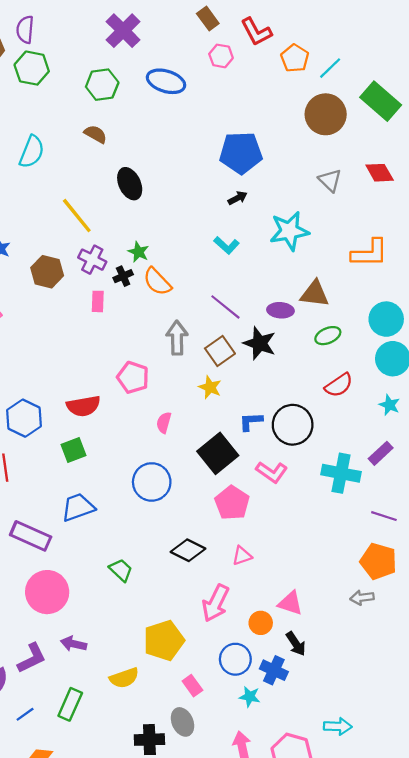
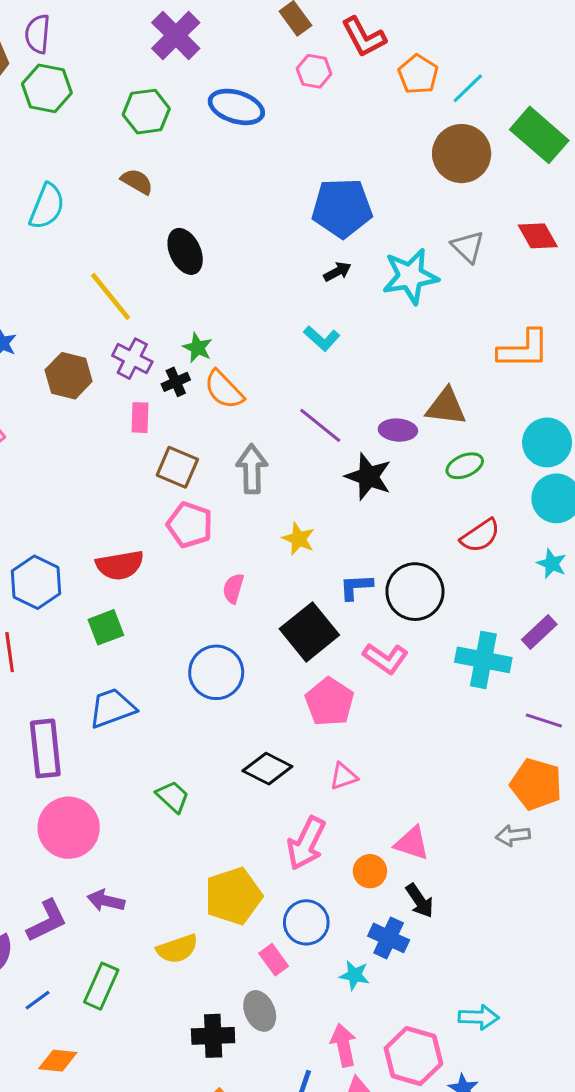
cyan star: (289, 231) -> (410, 276), moved
brown square: (220, 351) -> (177, 467), moved, turned -32
purple rectangle: (31, 536) -> (45, 748), turned 60
blue circle: (235, 659) -> (306, 922), moved

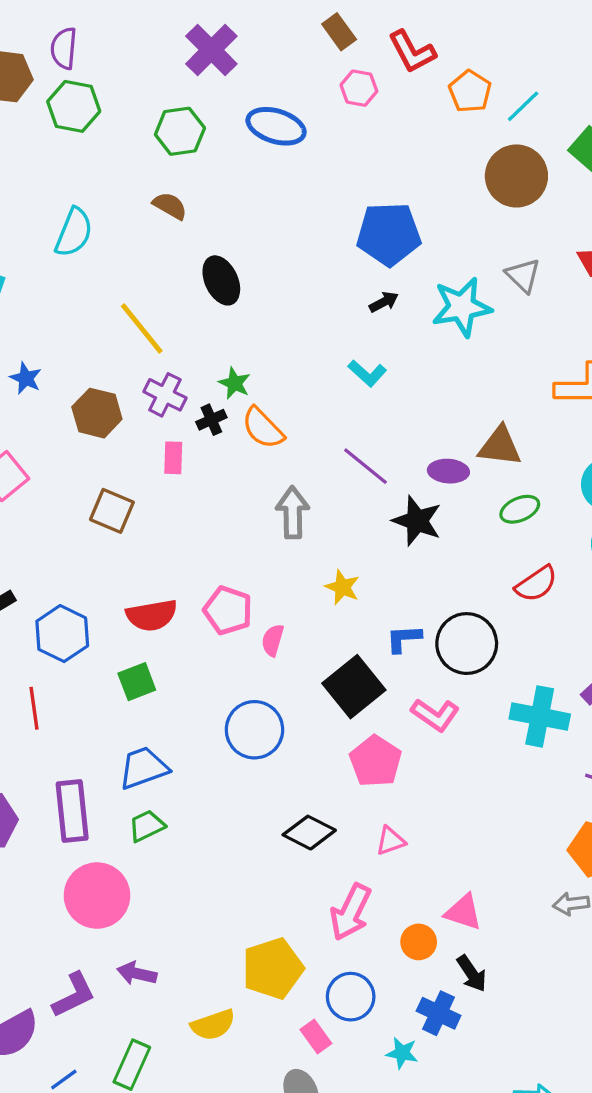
brown square: (177, 467) -> (112, 511), moved
pink pentagon: (190, 525) -> (228, 610), moved
green trapezoid: (173, 797) -> (147, 826), moved, turned -69

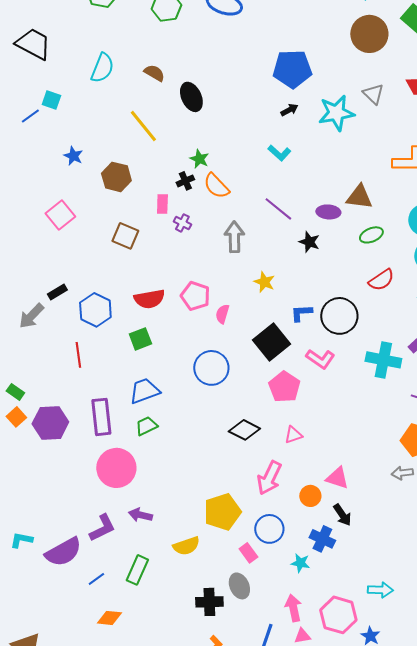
brown semicircle: (170, 206) -> (154, 73), moved
purple cross: (165, 395) -> (182, 223), moved, size x0.7
black star: (417, 521) -> (309, 242), size x0.7

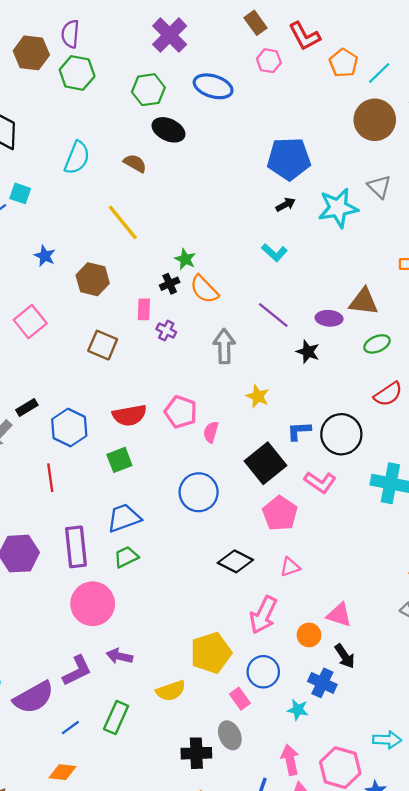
black ellipse: (191, 97) -> (168, 130), moved, turned -40
orange diamond: (109, 618) -> (63, 772), moved

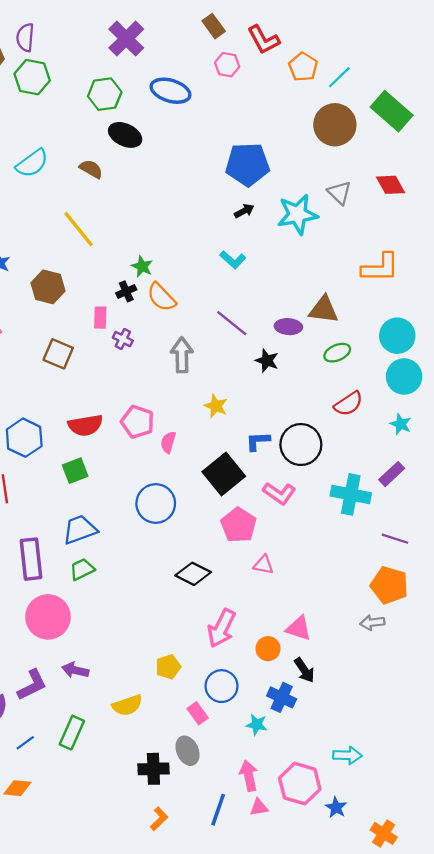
cyan semicircle: (77, 158) -> (32, 163), turned 32
pink triangle: (290, 567) -> (263, 565), moved, turned 30
yellow pentagon: (211, 653) -> (168, 667), size x0.6

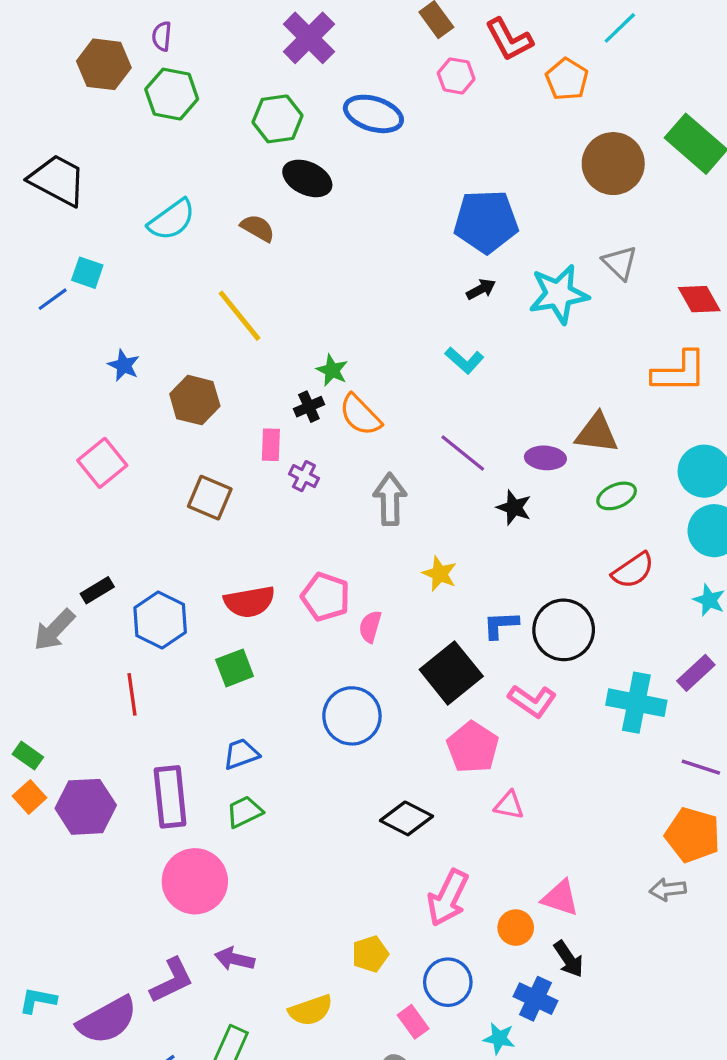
purple semicircle: (25, 37) -> (162, 36), size x0.7
cyan line: (339, 77) -> (620, 28), moved
red diamond: (390, 185) -> (699, 299), moved
blue trapezoid: (80, 530) -> (241, 754), size x0.7

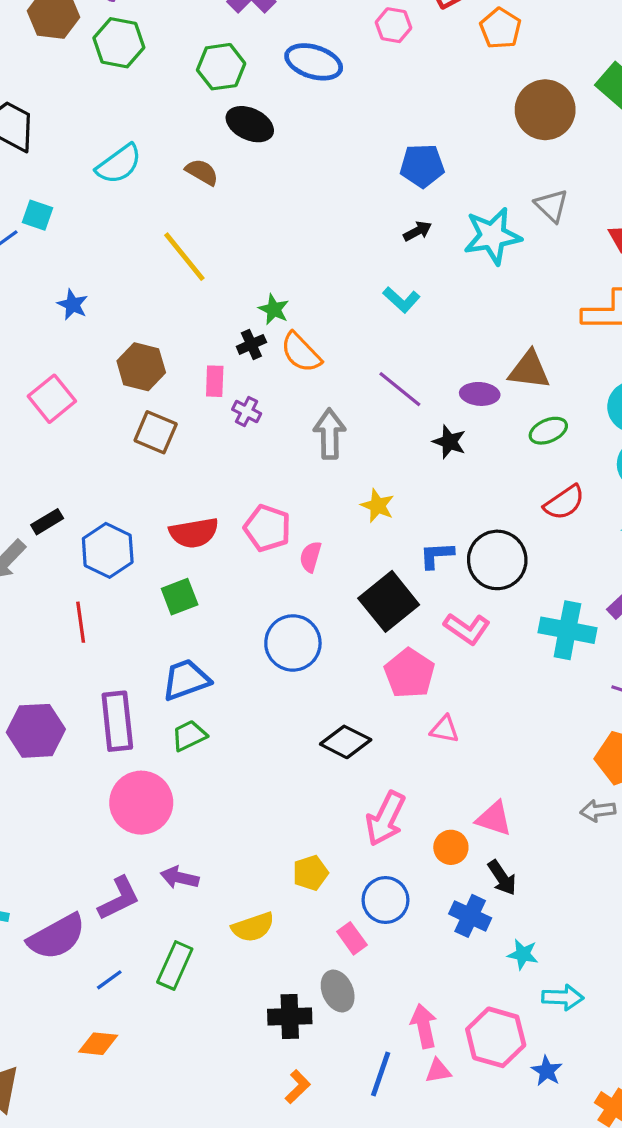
blue pentagon: (486, 221) -> (422, 166), size x0.7
brown hexagon: (195, 400) -> (141, 367), moved
blue trapezoid: (241, 754) -> (186, 680), size x1.4
cyan star: (499, 1038) -> (523, 954), moved

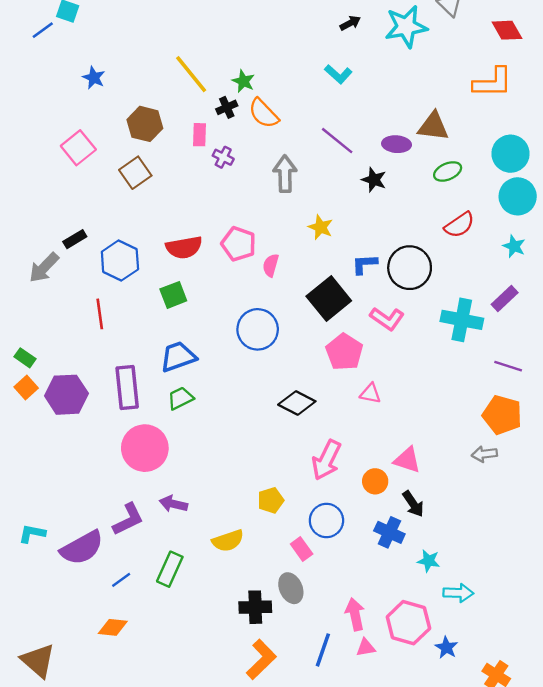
yellow line: (184, 257) -> (191, 74), moved
brown square: (156, 432) -> (135, 173), moved, turned 32
orange L-shape: (298, 1087) -> (261, 659), size x1.6

